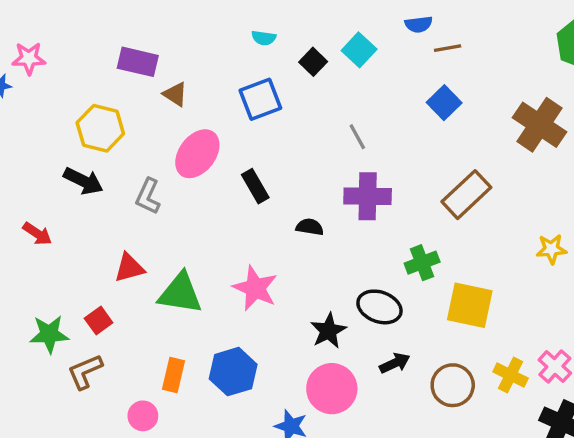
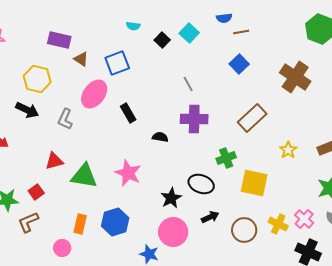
blue square: (260, 99) -> (117, 63), moved
yellow star: (551, 249) -> (288, 150), moved, turned -30

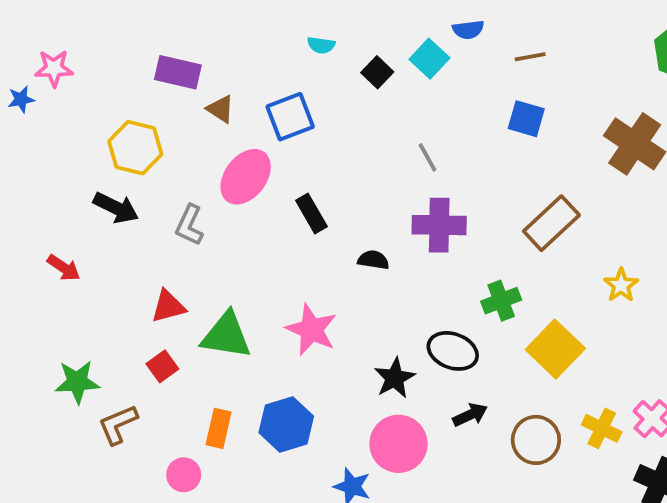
blue semicircle: (224, 18) -> (468, 30), moved
blue square: (239, 64) -> (526, 119), turned -30
yellow square: (254, 183) -> (555, 349), turned 32
red square: (36, 192) -> (162, 366), moved

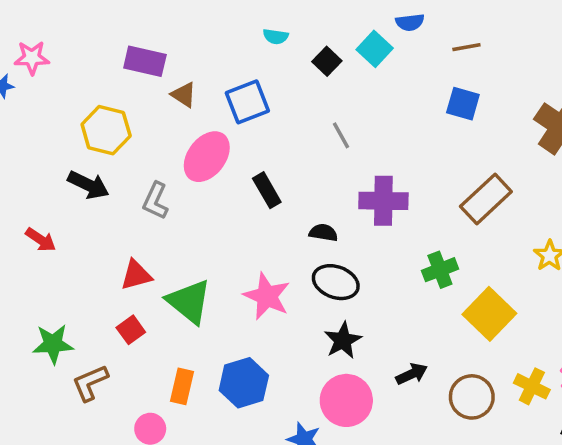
gray line: (428, 157) -> (341, 135), moved
green triangle: (226, 335) -> (189, 302), turned 30
black ellipse: (453, 351) -> (336, 282), moved

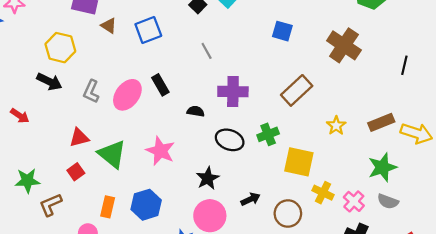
pink ellipse: (207, 157) -> (127, 95), moved
black ellipse: (336, 282) -> (230, 140), moved
yellow square: (489, 314) -> (299, 162), turned -32
yellow cross: (532, 386) -> (323, 193), moved

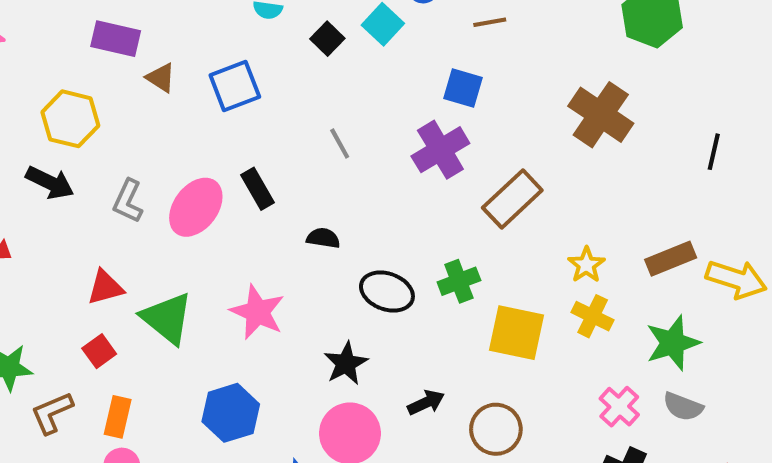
blue square: (282, 31) -> (463, 88), moved
gray line: (207, 51) -> (340, 143), moved
purple cross: (233, 92) -> (440, 150), moved, turned -32
yellow cross: (323, 193) -> (593, 316), moved
orange rectangle: (108, 207) -> (118, 417), moved

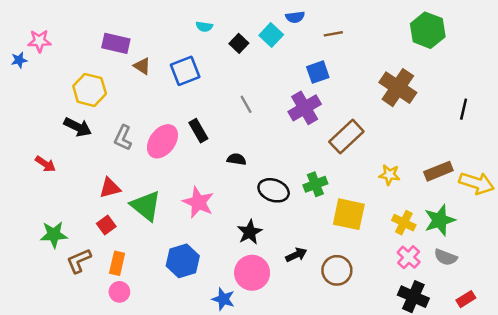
blue square: (463, 88) -> (318, 72), turned -35
yellow star: (586, 265) -> (389, 175), turned -30
yellow cross: (593, 316) -> (404, 223), moved

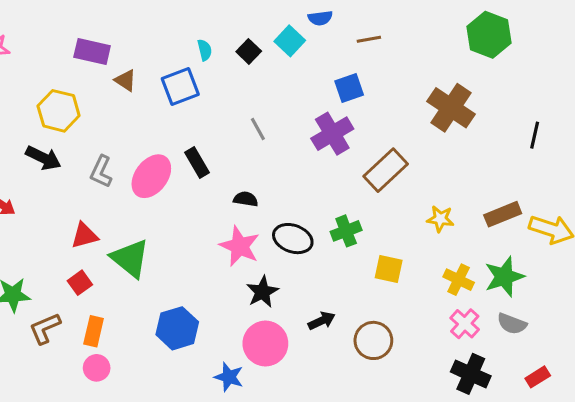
cyan semicircle: (204, 27) -> (205, 50), moved, turned -112
pink star: (198, 202) -> (240, 246), moved
yellow square: (349, 214) -> (389, 269), size x0.7

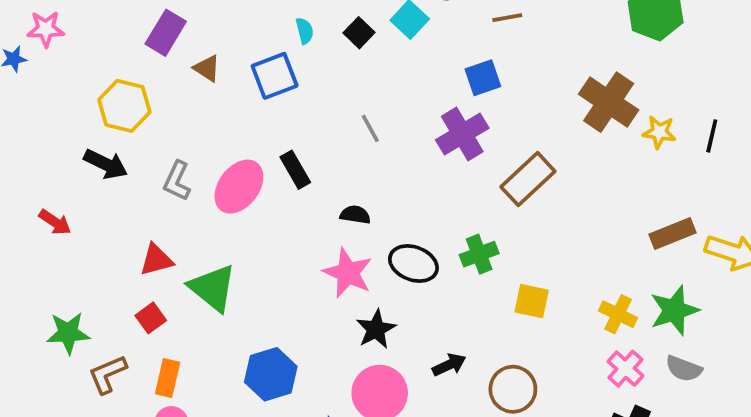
purple rectangle: (92, 51) -> (166, 33), turned -72
yellow star: (440, 219) -> (659, 132), moved

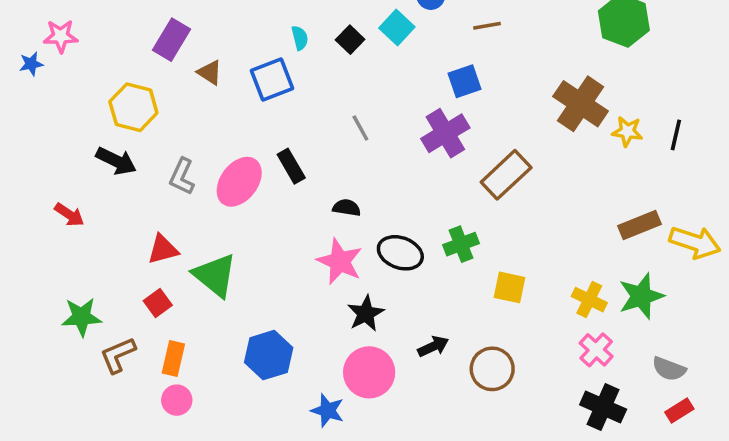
gray semicircle: (684, 369) -> (669, 369), moved

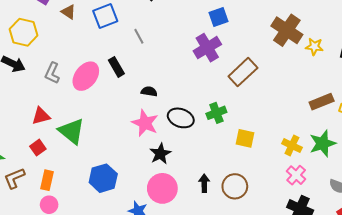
gray line: (360, 128) -> (139, 36), moved
black arrow: (433, 346) -> (204, 183), moved, turned -66

